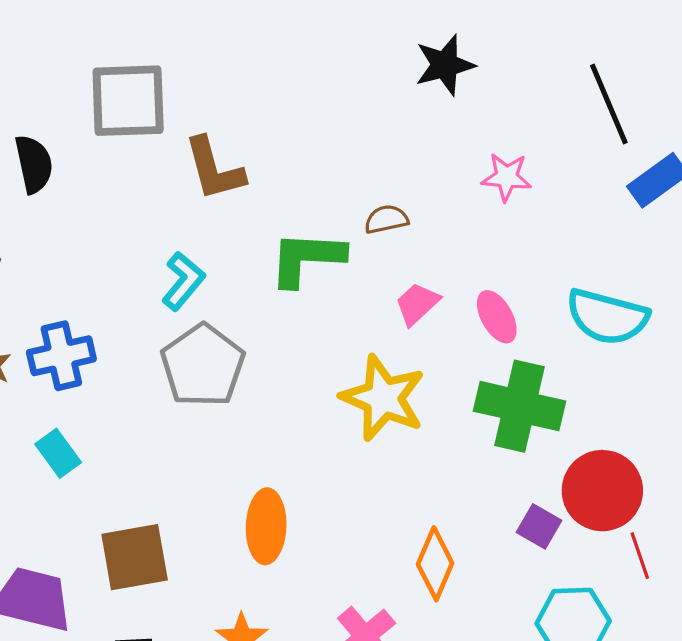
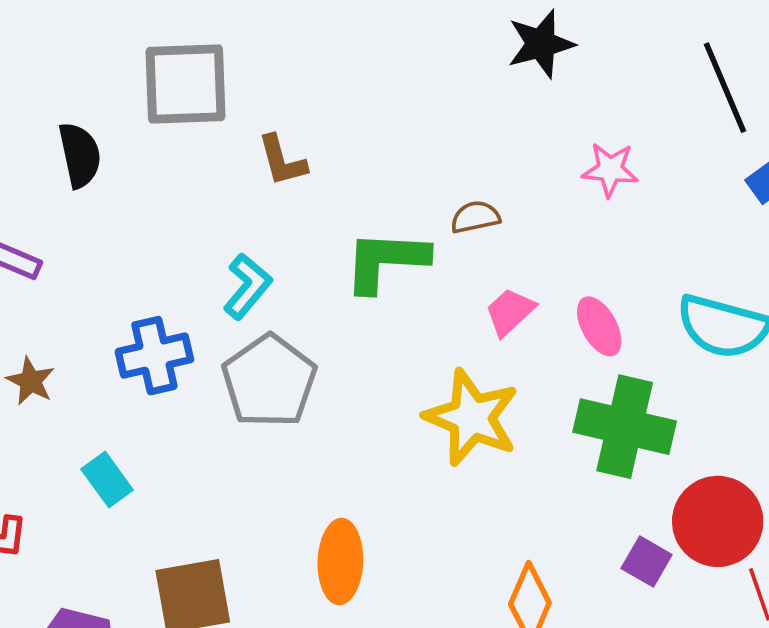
brown L-shape: (214, 169) -> (282, 161), size x0.7
blue cross: (61, 356) -> (154, 356), moved

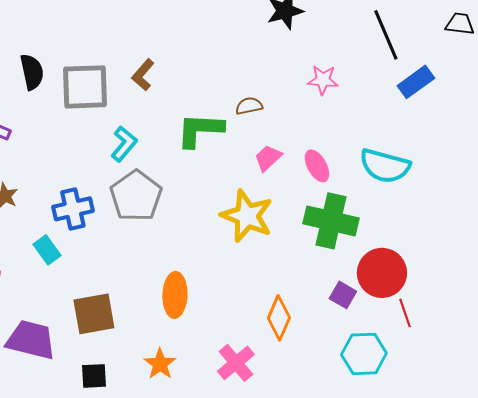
gray square: (185, 84) -> (85, 87), moved
brown L-shape: (282, 161) -> (143, 75), turned 56
blue cross: (154, 356) -> (73, 209), moved

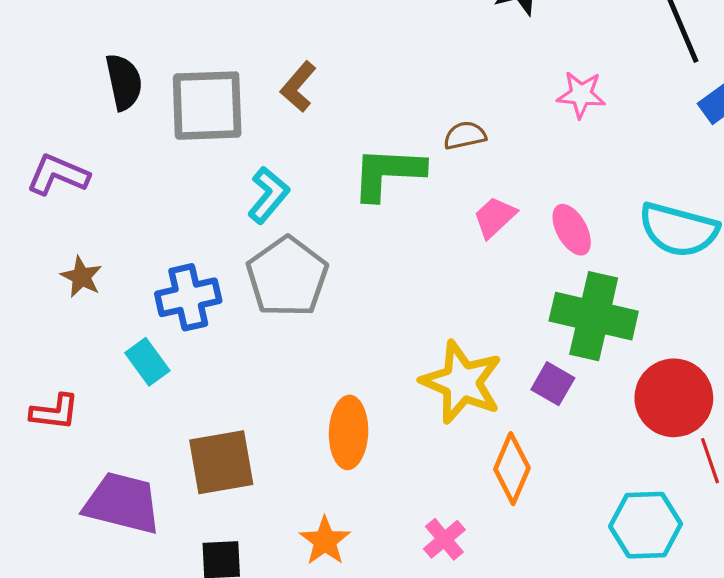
yellow star: (247, 216) -> (462, 382), moved
purple square: (343, 295) -> (553, 384), moved
pink cross: (236, 363) -> (444, 539), size x0.7

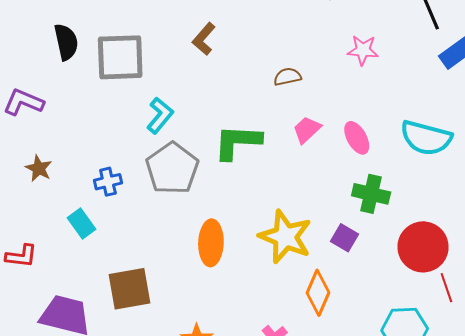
brown L-shape: (298, 87) -> (204, 39), moved
green L-shape: (388, 173) -> (237, 142), moved
blue cross: (188, 297) -> (108, 182), size x0.7
green cross: (594, 316) -> (371, 194), size x0.7
orange ellipse: (349, 432) -> (211, 243), moved

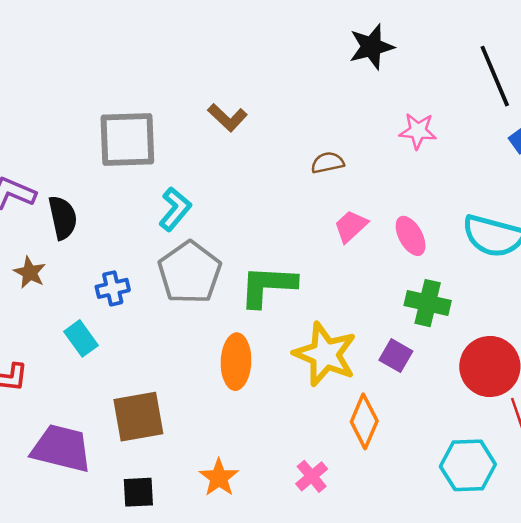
brown L-shape: (204, 39) -> (227, 118), turned -88
black semicircle: (66, 42) -> (63, 218), moved
green L-shape: (237, 142) -> (268, 286), moved

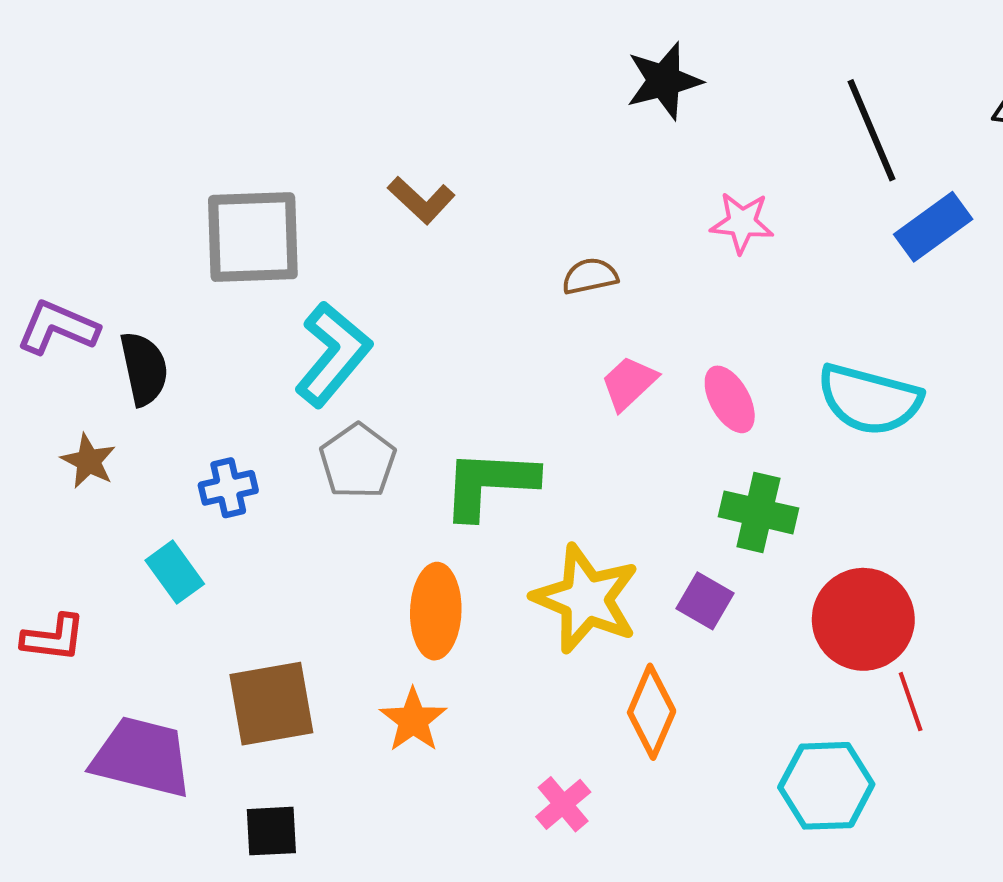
cyan L-shape: (175, 209) -> (333, 354), size x1.4
gray pentagon: (190, 273) -> (358, 461), size x0.7
orange star: (219, 478) -> (413, 720), moved

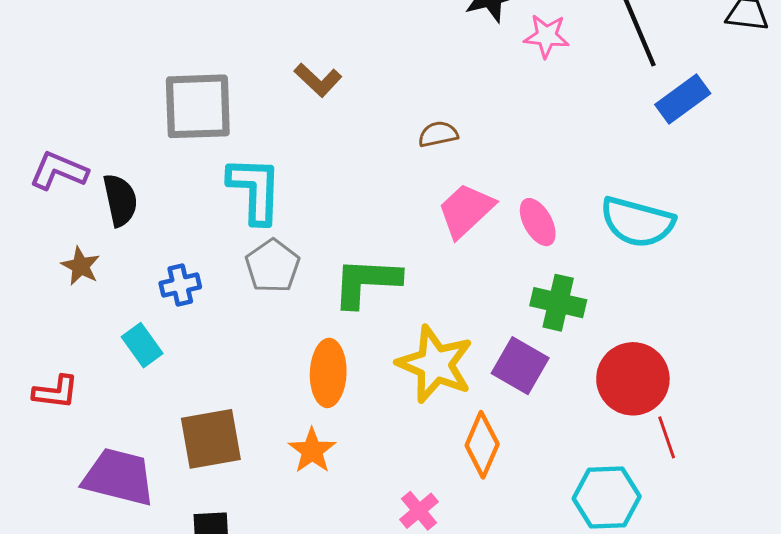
pink star: (742, 223) -> (546, 36), moved
cyan L-shape: (333, 354) -> (255, 190), turned -38
pink trapezoid: (629, 383) -> (466, 210), size x1.4
purple square: (705, 601) -> (520, 366), size x1.4

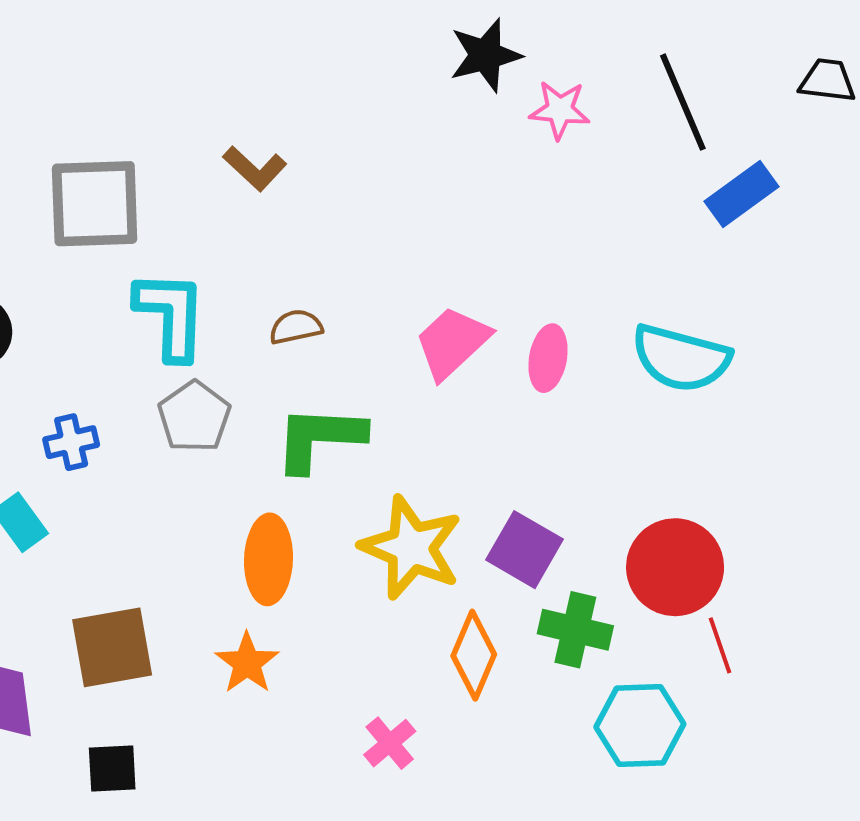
brown semicircle: (438, 134) -> (296, 327), moved
pink ellipse: (538, 222) -> (548, 358), turned 39
green cross: (558, 303) -> (575, 630), moved

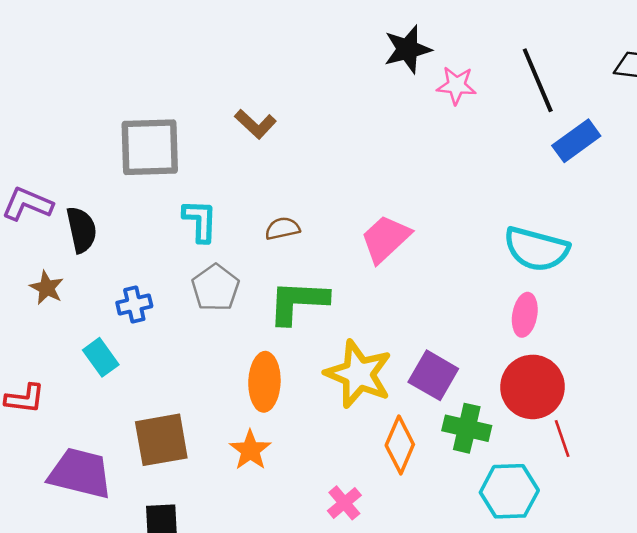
cyan L-shape: (171, 315) -> (200, 221), size x0.7
pink ellipse: (548, 358) -> (525, 315), moved

